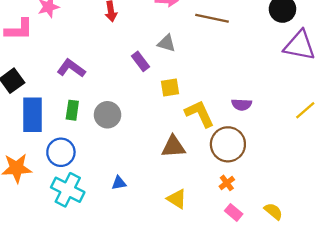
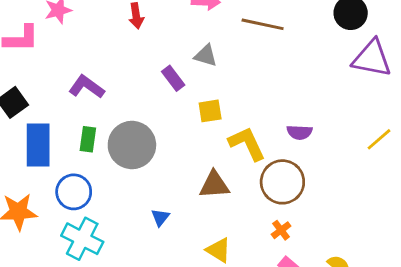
gray circle: (108, 115) -> (132, 145), size x1.4
blue triangle: (119, 183) -> (160, 217), moved, turned -42

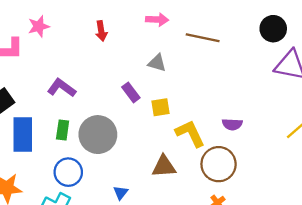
purple rectangle: (173, 78) -> (131, 92), moved
blue circle: (74, 192) -> (68, 172), moved

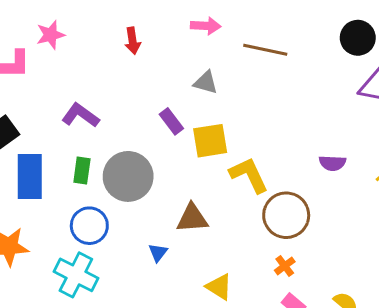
yellow square: (160, 107) -> (210, 141), size x1.4
purple semicircle: (232, 124) -> (332, 163), moved
brown triangle: (164, 166) -> (192, 218), moved

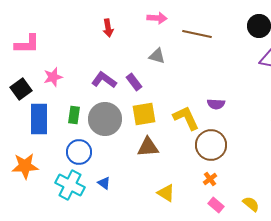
pink star: (51, 35) -> (53, 77), moved
purple L-shape: (80, 115) -> (104, 80), moved
yellow square: (210, 141) -> (144, 114), moved
purple semicircle: (332, 163) -> (216, 104), moved
blue triangle: (158, 253) -> (104, 183), moved, turned -32

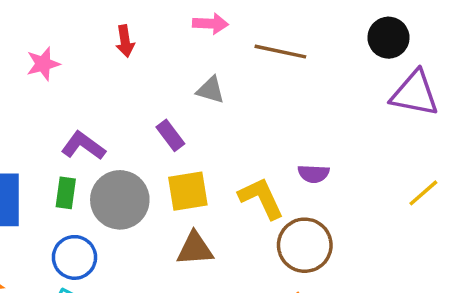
pink star: (53, 77) -> (43, 64), moved
purple L-shape: (104, 80) -> (83, 146), moved

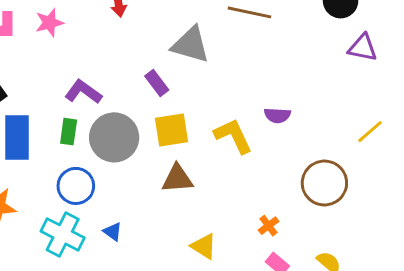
gray triangle: (211, 90) -> (191, 45), size x1.6
purple triangle: (415, 93) -> (363, 48), size x0.7
brown circle: (305, 245) -> (324, 183), moved

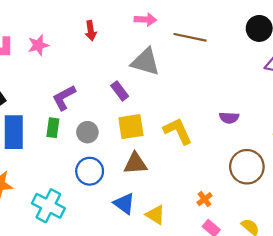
purple L-shape: (83, 92) -> (64, 98), turned -64
purple semicircle: (277, 115) -> (229, 118), moved
gray circle: (114, 137) -> (87, 132), size x0.6
blue circle: (76, 186) -> (90, 171), moved
blue triangle: (113, 232) -> (124, 204), moved, size x1.5

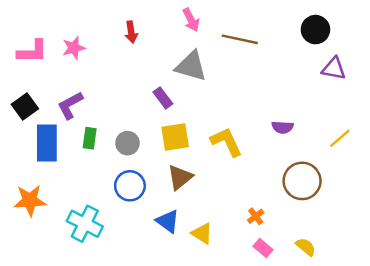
pink arrow: (145, 20) -> (191, 20), turned 60
purple L-shape: (64, 98) -> (70, 105), moved
brown triangle: (135, 163) -> (180, 177), turned -35

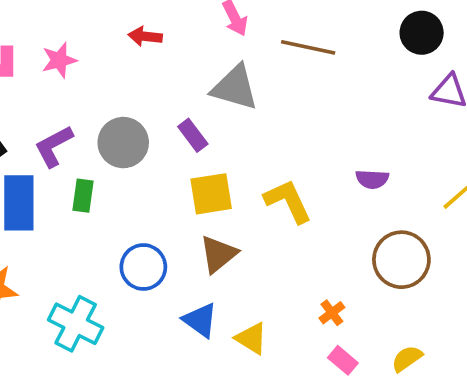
red arrow: (131, 32) -> (145, 36), turned 105
gray circle: (127, 143) -> (123, 143), moved, size x1.4
yellow semicircle: (306, 247) -> (407, 359), turned -75

